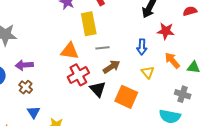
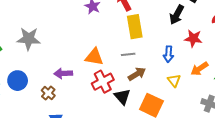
yellow rectangle: (89, 24) -> (135, 27), moved
orange arrow: (172, 60) -> (199, 69), turned -84
purple arrow: (24, 65) -> (63, 73), moved

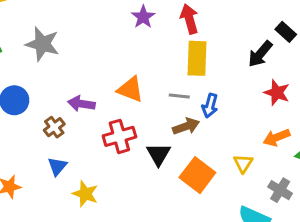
blue arrow: (168, 54) -> (210, 106), moved
yellow triangle: (174, 80) -> (243, 163), moved
red cross: (103, 82) -> (119, 136), moved

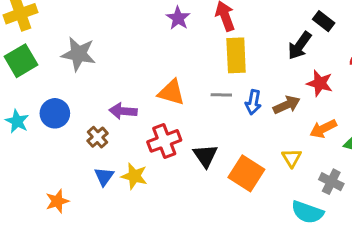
brown arrow: (186, 126) -> (287, 105), moved
yellow star: (85, 194) -> (134, 176), moved

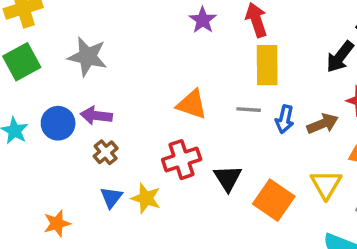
purple arrow: (123, 111) -> (96, 116), moved
yellow triangle: (292, 158) -> (326, 184), size x1.4

